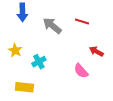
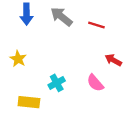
gray arrow: (52, 26) -> (61, 17), moved
cyan cross: (39, 62) -> (57, 83), moved

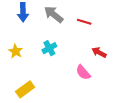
cyan cross: (57, 83) -> (49, 48), moved
yellow rectangle: (29, 102) -> (25, 89), turned -42

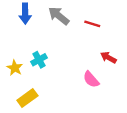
cyan cross: (49, 48) -> (39, 60), moved
yellow star: (16, 51) -> (15, 68), moved

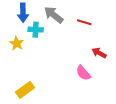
cyan cross: (39, 60) -> (36, 30), moved, turned 32
yellow star: (15, 68) -> (17, 43), moved

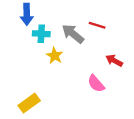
gray arrow: (54, 15) -> (73, 34), moved
yellow star: (17, 43) -> (55, 56), moved

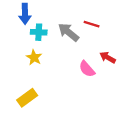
yellow star: (55, 56) -> (34, 57), moved
pink semicircle: (96, 84) -> (87, 69), moved

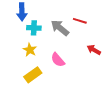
pink semicircle: (87, 69) -> (58, 60), moved
yellow rectangle: (27, 98) -> (33, 75), moved

